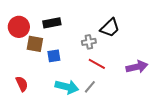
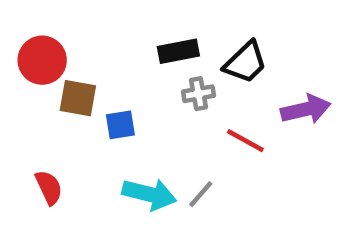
black rectangle: (52, 23) -> (178, 51), moved
red line: (97, 64) -> (245, 141), moved
purple arrow: (137, 67) -> (306, 109), moved

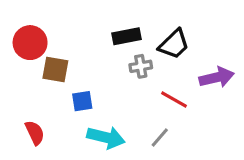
blue square: (120, 125) -> (82, 101), moved
gray line: (201, 194) -> (160, 137), moved

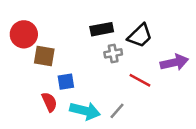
red semicircle: (35, 133) -> (49, 102), moved
gray line: (160, 137) -> (117, 111), moved

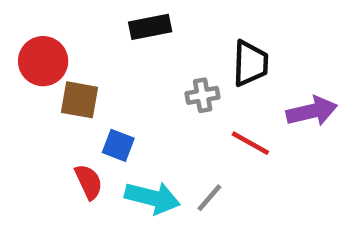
black rectangle: (102, 29) -> (150, 27), moved
black trapezoid: (140, 36) -> (250, 63), turned -44
blue square: (66, 82) -> (118, 145), turned 30

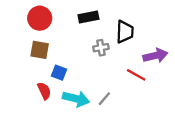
black rectangle: (150, 27) -> (88, 17), moved
red circle: (43, 61) -> (40, 18), moved
red line: (250, 143) -> (136, 75), moved

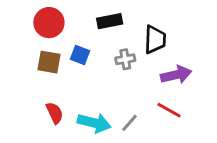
purple arrow: (155, 56) -> (176, 75), moved
blue square: (59, 73) -> (80, 55), moved
red line: (136, 75) -> (169, 110), moved

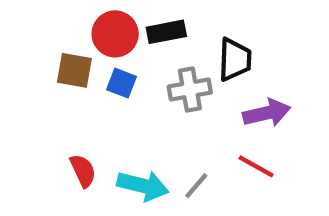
red circle: (49, 23) -> (115, 34), moved
gray cross: (125, 59) -> (190, 89), size x1.4
brown square: (49, 62) -> (74, 70), moved

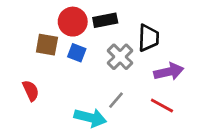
gray cross: (190, 89) -> (120, 57), turned -35
red semicircle: (83, 171) -> (31, 91), moved
gray line: (196, 186) -> (116, 100), moved

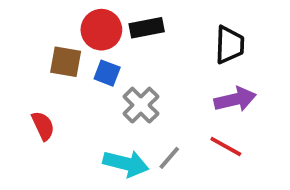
black trapezoid: (148, 38) -> (230, 45), moved
gray cross: (120, 57) -> (141, 105), moved
gray line: (116, 100) -> (169, 158), moved

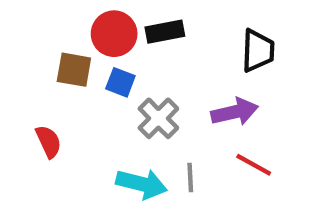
purple arrow: (235, 99) -> (235, 112), moved
gray line: (169, 158) -> (190, 178), turned -44

